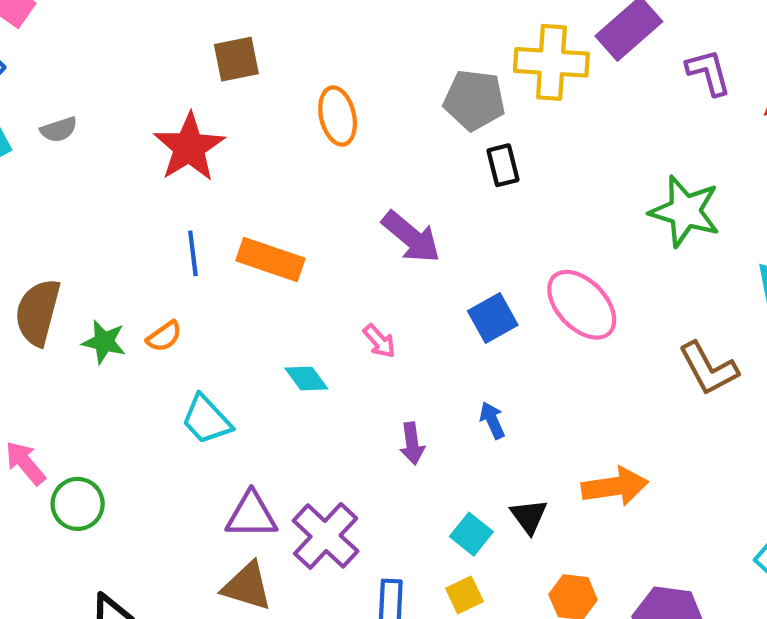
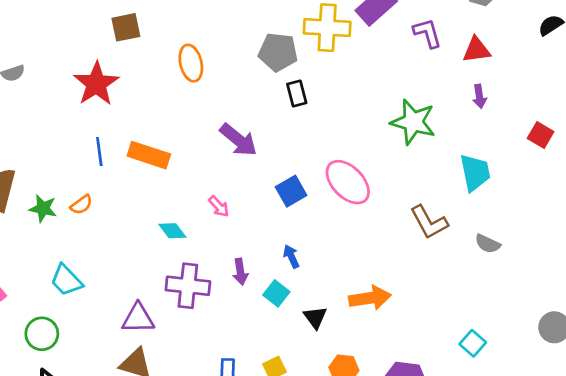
cyan trapezoid: (206, 420) -> (66, 280), moved
green circle: (78, 504) -> (42, 334), moved
cyan square: (471, 534) -> (276, 293), moved
purple cross: (326, 536) -> (188, 286), moved, turned -36

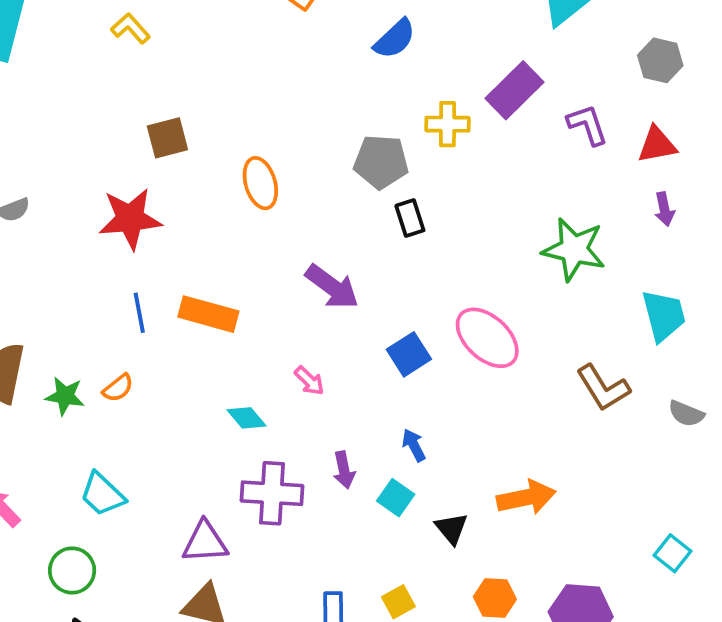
yellow cross: (327, 28) -> (448, 124), size x0.7
red star: (96, 84) -> (130, 219), turned 30

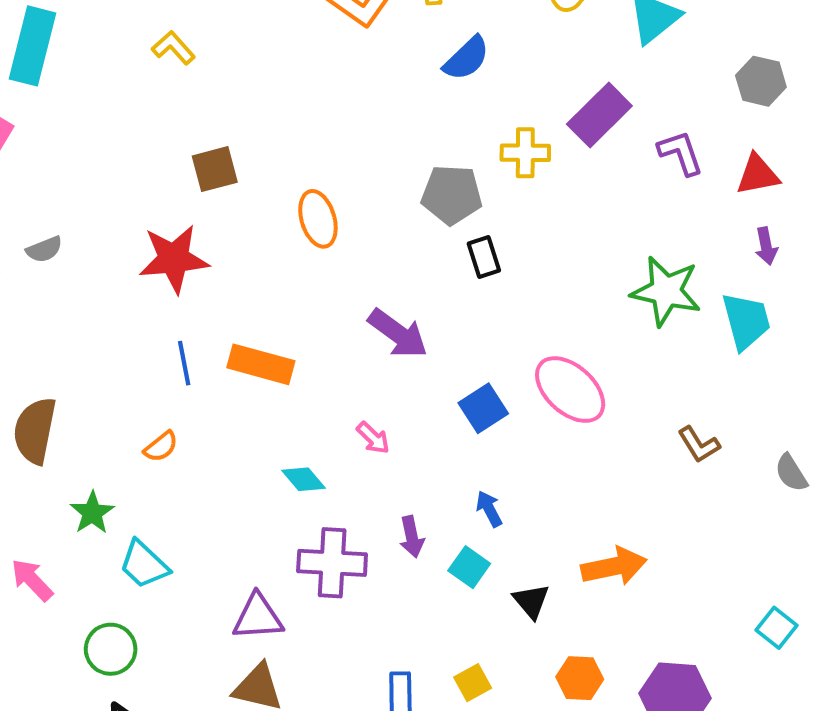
cyan trapezoid: (664, 316) -> (746, 321), moved
brown L-shape: (603, 388) -> (699, 445), size x0.7
green star: (65, 396) -> (92, 513), moved, turned 30
gray semicircle: (686, 414) -> (791, 473), turned 36

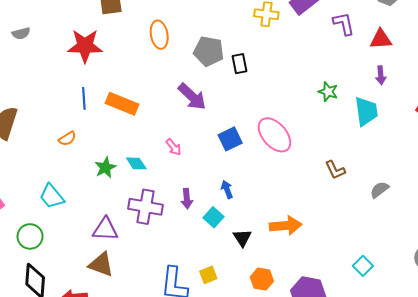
gray pentagon: (452, 195) -> (209, 51), moved
green star: (666, 291) -> (328, 92), size x0.6
gray semicircle: (791, 473) -> (379, 190), turned 78
green star: (92, 513) -> (105, 168), moved

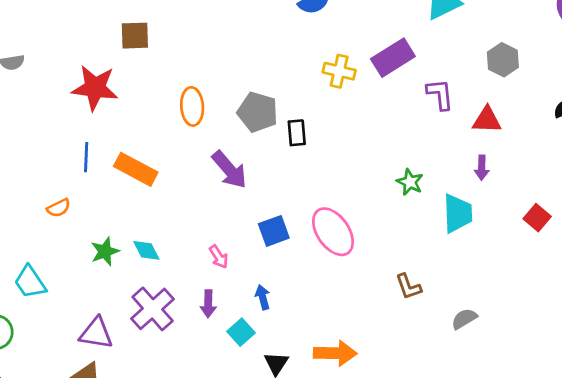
orange ellipse: (159, 35) -> (192, 106), moved
pink arrow: (173, 147) -> (219, 257), moved
purple cross: (146, 207) -> (153, 309), turned 32

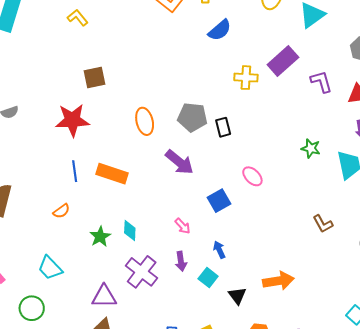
pink ellipse: (333, 232) -> (252, 176), moved, size x0.6
cyan diamond: (146, 250) -> (130, 231), turned 40

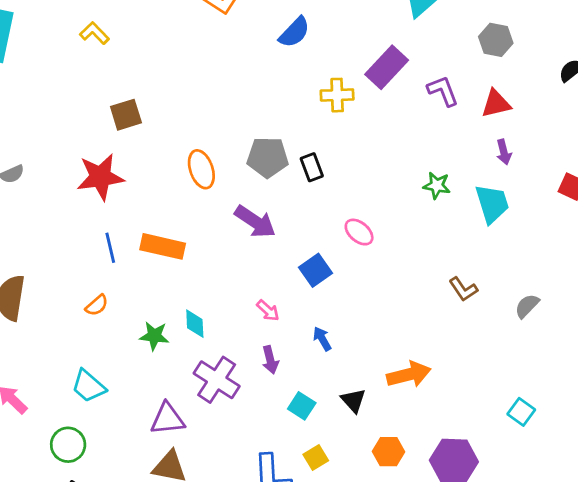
green star: (100, 237) -> (154, 336), turned -30
cyan square: (208, 277) -> (302, 406), moved

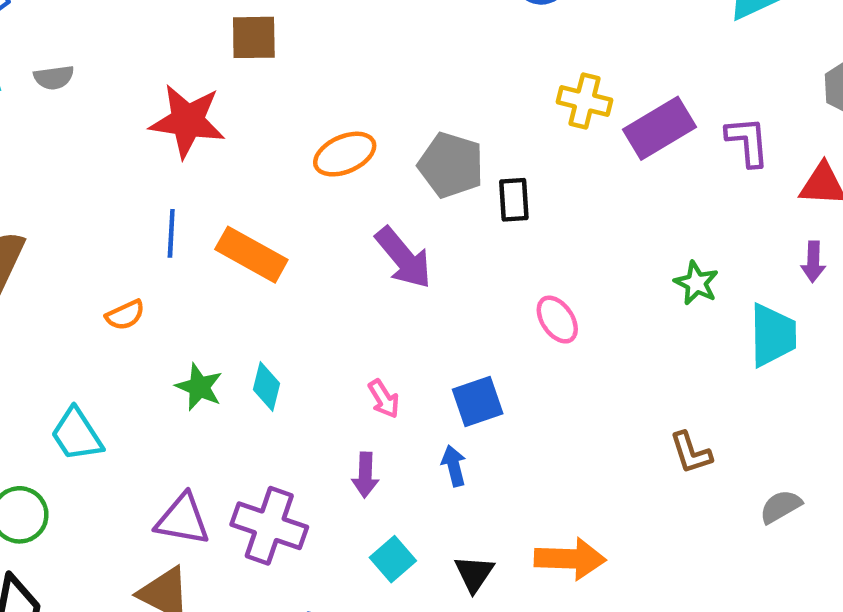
purple rectangle: (387, 67) -> (660, 128), moved
orange ellipse: (201, 169) -> (345, 154), turned 69
blue square: (315, 270) -> (478, 402), moved
purple cross: (217, 380) -> (269, 526), moved, turned -30

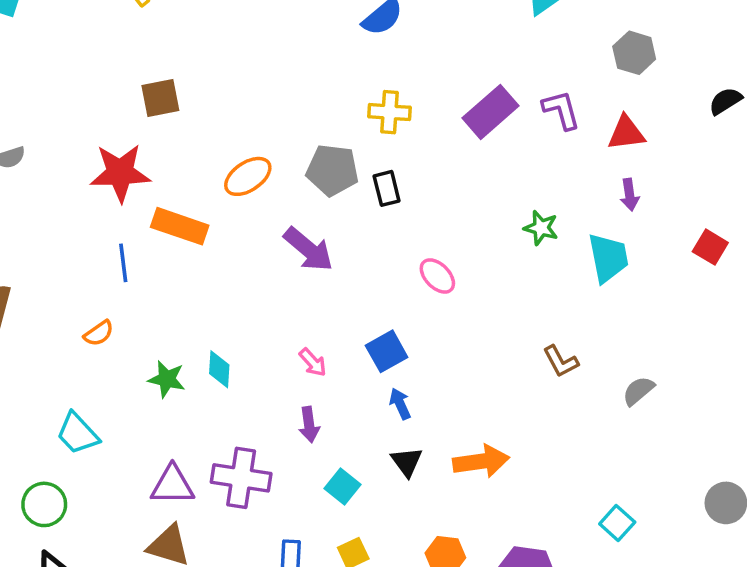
yellow cross: (584, 101) -> (390, 112), moved
orange rectangle: (251, 255) -> (180, 226), moved
blue arrow: (454, 466) -> (400, 404), moved
black triangle: (474, 574) -> (407, 462), moved

